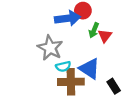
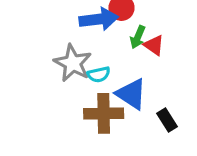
red triangle: (105, 36) -> (154, 45), turned -32
cyan semicircle: (63, 66) -> (99, 74), moved

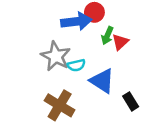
red triangle: (154, 45) -> (120, 42), turned 42
brown cross: (104, 113) -> (60, 105), moved, turned 32

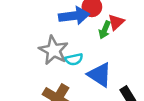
red triangle: (120, 42) -> (116, 22), moved

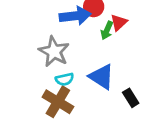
cyan semicircle: (74, 59) -> (65, 79), moved

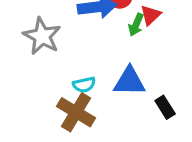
gray star: (54, 52) -> (42, 36), moved
blue triangle: (102, 77) -> (129, 81), turned -32

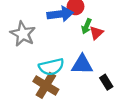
red triangle: (151, 15) -> (96, 33), moved
cyan semicircle: (84, 85) -> (51, 67), size x1.6

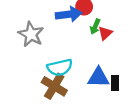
blue triangle: (82, 65) -> (98, 77), moved
black rectangle: (106, 82) -> (115, 83), turned 32

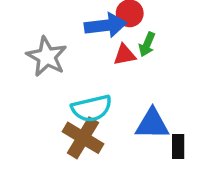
red triangle: (105, 33) -> (124, 55), moved, turned 32
black rectangle: (115, 83) -> (178, 146), moved

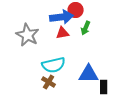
red triangle: (124, 55) -> (63, 33), moved
brown cross: (83, 138) -> (49, 82), size x0.6

